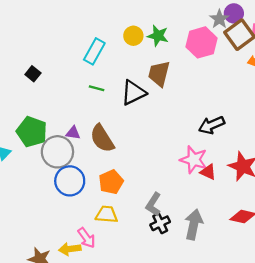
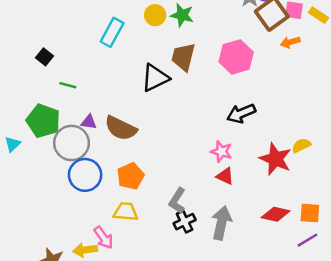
pink hexagon: (201, 42) -> (236, 57), moved
green line: (97, 88) -> (68, 85), moved
brown semicircle: (102, 138) -> (121, 128), turned -32
pink star: (194, 160) -> (221, 152), size x0.7
red triangle: (208, 172) -> (225, 176), moved

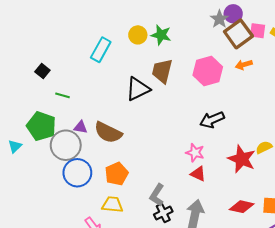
orange arrow: (290, 42) -> (244, 65), moved

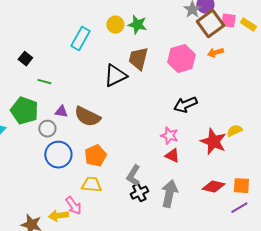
gray circle: (66, 145) -> (47, 129), size x0.6

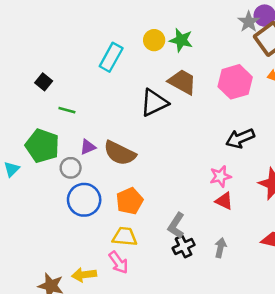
brown trapezoid: (138, 59) -> (182, 82), turned 105
purple triangle: (61, 112) -> (88, 147), turned -32
pink star: (169, 136) -> (220, 176), turned -30
gray arrow: (169, 194) -> (220, 248), size x0.6
pink arrow: (73, 206) -> (118, 262), moved

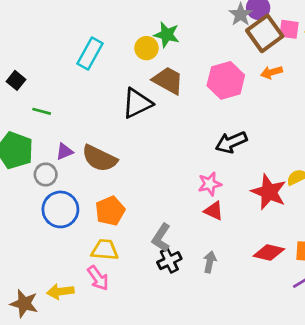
yellow circle: (154, 40) -> (146, 48), moved

